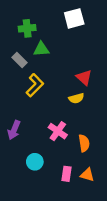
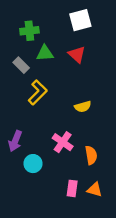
red triangle: (84, 78) -> (77, 54), moved
cyan circle: (35, 162) -> (33, 164), moved

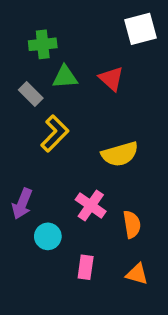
white square: (80, 20) -> (140, 29), moved
yellow semicircle: (83, 107) -> (120, 154), size x1.5
pink rectangle: (72, 188) -> (86, 267), moved

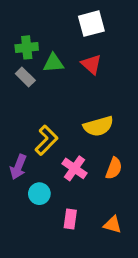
white square: (140, 29) -> (91, 24), moved
green cross: (43, 44) -> (27, 47), moved
yellow L-shape: (55, 133) -> (46, 140), moved
orange semicircle: (132, 224) -> (114, 168), moved, turned 30

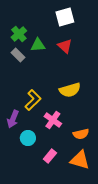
green cross: (27, 47) -> (19, 34), turned -35
orange semicircle: (114, 168) -> (81, 134), moved, turned 56
pink rectangle: (70, 219) -> (50, 156), turned 32
orange triangle: (112, 225) -> (80, 160), size x1.5

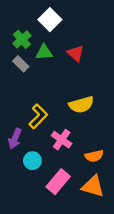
white square: (65, 17) -> (50, 20), moved, turned -30
pink rectangle: (50, 156) -> (58, 182), size x1.5

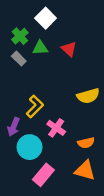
yellow semicircle: (81, 105) -> (88, 96), moved
cyan circle: (32, 161) -> (30, 147), size x1.5
pink rectangle: (58, 182) -> (43, 175), moved

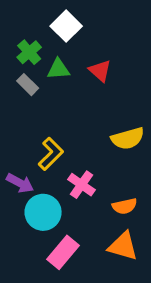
purple arrow: (14, 127) -> (20, 183), turned -84

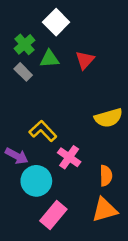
red triangle: (100, 71) -> (85, 60), turned 30
yellow L-shape: (51, 154) -> (43, 131), turned -88
orange semicircle: (125, 206) -> (106, 176), turned -78
orange triangle: (123, 246) -> (105, 210), turned -32

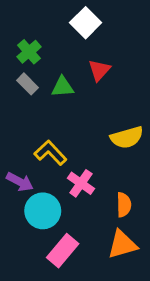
white square: (56, 22) -> (86, 23), moved
green triangle: (49, 59) -> (63, 87), moved

